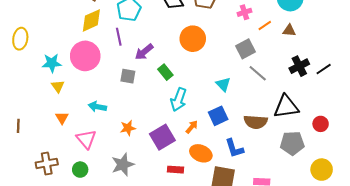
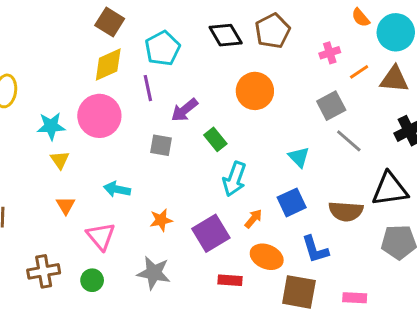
brown triangle: (289, 31) -> (394, 79), size x1.5
gray star: (123, 164) -> (154, 273), turned 30

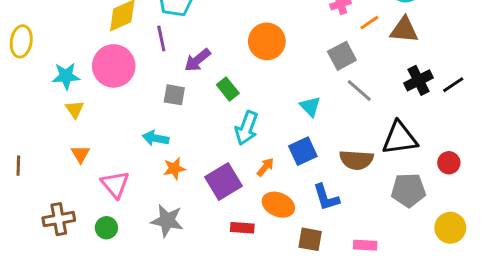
cyan arrow: (117, 189) -> (156, 138), moved
brown square: (299, 292) -> (310, 239), size x0.7

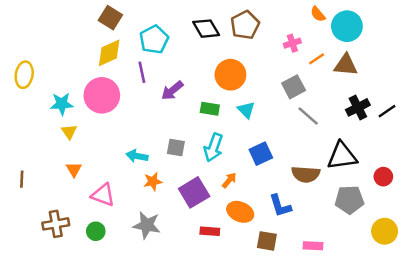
green rectangle: (228, 89) -> (210, 109), moved, turned -42
gray square: (174, 95) -> (176, 148), moved
cyan triangle: (310, 106) -> (246, 110), moved
blue square: (303, 151) -> (261, 154), moved
pink triangle: (115, 184) -> (103, 195), turned -30

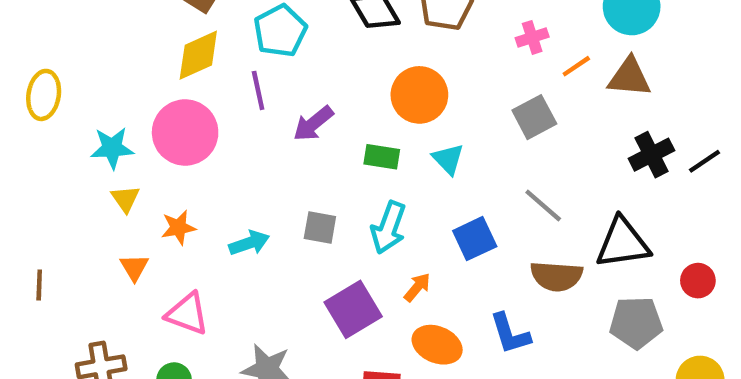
gray line: (308, 116) -> (543, 205), moved
cyan arrow: (137, 156) -> (249, 243), turned 150
orange star: (153, 181) -> (178, 228), moved

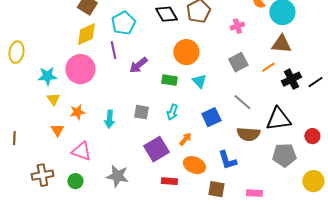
orange line: (576, 66) -> (268, 67), moved
cyan arrow: (388, 228) -> (172, 112), size x0.7
cyan arrow: (249, 243) -> (109, 119), turned 114

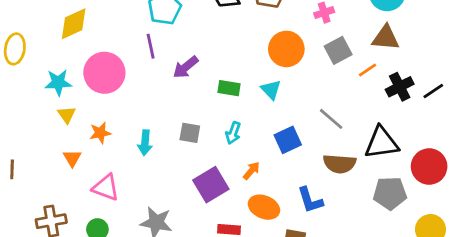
yellow diamond: (86, 34) -> (74, 24), moved
orange circle: (186, 52) -> (286, 49), moved
gray square: (238, 62) -> (338, 50), moved
red circle: (312, 136) -> (429, 167), size x1.6

